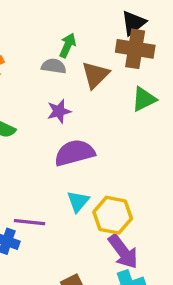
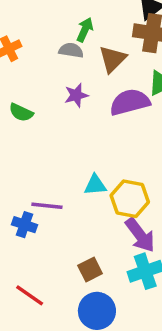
purple semicircle: (75, 153) -> (130, 102), moved
cyan triangle: (78, 201) -> (95, 185), turned 45

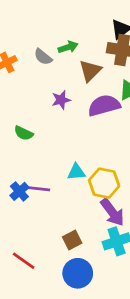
green arrow: (85, 30) -> (68, 47), turned 48
gray semicircle: (71, 50) -> (43, 57), moved, turned -150
green semicircle: (21, 113) -> (24, 133), moved
blue cross: (24, 225) -> (19, 191), moved, turned 30

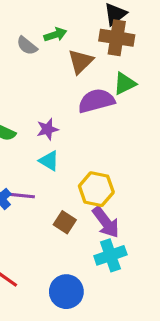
purple star: (61, 100) -> (47, 129), moved
cyan triangle: (76, 172) -> (49, 161), moved, turned 36
brown square: (72, 240) -> (65, 222), moved, turned -30

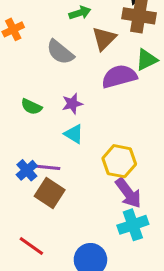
gray semicircle: (27, 46) -> (60, 52), moved, size x1.4
brown square: (65, 222) -> (50, 193), moved, size x1.4

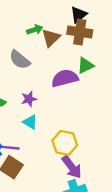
brown triangle: (104, 39) -> (51, 38), moved

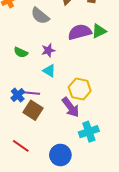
green triangle: (86, 65) -> (99, 31), moved
purple arrow: (72, 167) -> (71, 107), moved

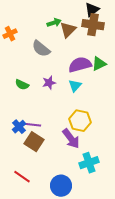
cyan triangle: (49, 71) -> (75, 86), moved, turned 40

